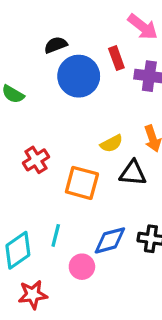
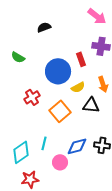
red rectangle: (116, 58) -> (81, 59), moved
blue circle: (79, 76) -> (58, 71), moved
orange square: (82, 183) -> (60, 111), turned 35

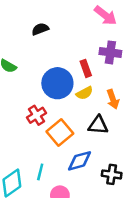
yellow semicircle: (78, 87) -> (85, 93), moved
red cross: (32, 97) -> (36, 115), moved
blue diamond: (77, 146) -> (80, 161), moved

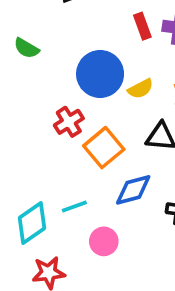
red rectangle: (86, 68) -> (142, 26), moved
cyan line: (40, 172) -> (74, 206), turned 56

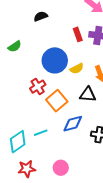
green semicircle: (26, 48) -> (15, 46), turned -64
pink circle: (104, 241) -> (61, 168), moved

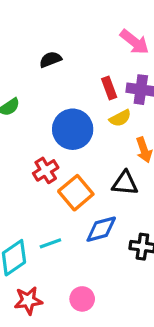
yellow semicircle: (77, 69) -> (120, 118), moved

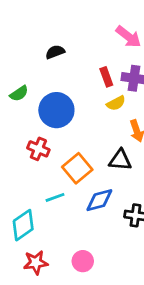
blue circle: (73, 129) -> (56, 110), moved
red cross: (46, 170) -> (38, 149), moved, turned -35
cyan line: (50, 243) -> (55, 197), moved

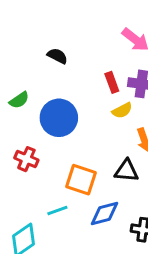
black semicircle: (55, 52) -> (57, 56), turned 48
red cross: (38, 149) -> (26, 159), moved
orange square: (77, 168) -> (81, 180), turned -32

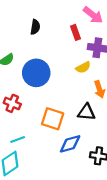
black semicircle: (57, 56) -> (35, 27), turned 72
red rectangle: (112, 82) -> (76, 32), moved
cyan line: (57, 211) -> (18, 139), moved

